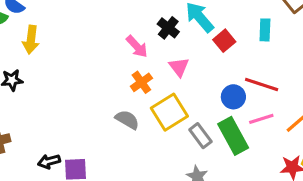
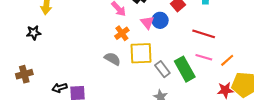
blue circle: (233, 97) -> (160, 20), moved
yellow square: (169, 112) -> (141, 53), turned 30
pink line: (261, 119) -> (204, 57), turned 35

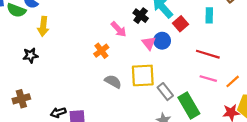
orange cross: (122, 33) -> (101, 51), moved
green rectangle: (185, 69) -> (189, 106), moved

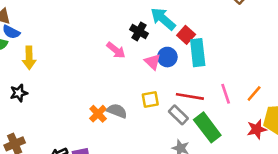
cyan rectangle: (209, 15) -> (198, 53), moved, size x1.5
orange cross: (101, 51) -> (98, 114), moved
red line: (208, 54) -> (190, 96), moved
yellow square: (143, 75) -> (150, 100), size x0.6
pink line: (208, 79) -> (226, 94), turned 63

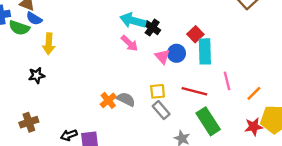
cyan arrow: (163, 19) -> (133, 20), moved, turned -30
pink line: (226, 94) -> (227, 81), moved
gray rectangle: (178, 115) -> (161, 110), moved

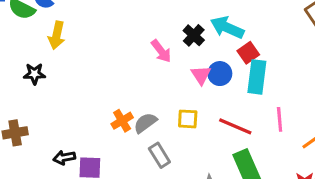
cyan arrow: (133, 20) -> (227, 27), moved
gray semicircle: (126, 99) -> (145, 123), turned -72
gray rectangle: (161, 110) -> (159, 155), moved

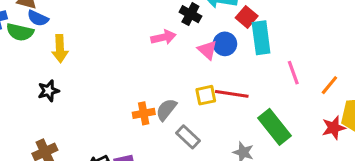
pink arrow: (161, 51) -> (163, 37), turned -50
orange cross: (122, 121) -> (144, 113), turned 35
red line: (235, 126) -> (232, 94), moved

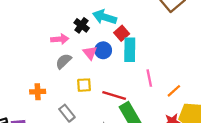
red line: (232, 94) -> (114, 95), moved
gray semicircle: (166, 110) -> (64, 61), moved

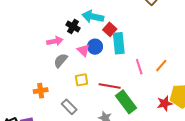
orange line: (174, 91) -> (161, 66), moved

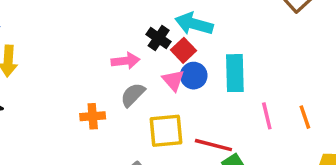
red square: (110, 29) -> (183, 50), moved
orange line: (161, 66) -> (305, 117), turned -64
yellow square: (81, 80) -> (166, 131), size x1.5
orange cross: (41, 91) -> (93, 116), moved

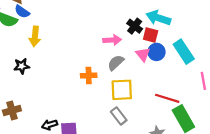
red square: (183, 50) -> (151, 35), turned -35
cyan rectangle: (235, 73) -> (184, 52), turned -35
yellow square: (166, 131) -> (122, 90), moved

